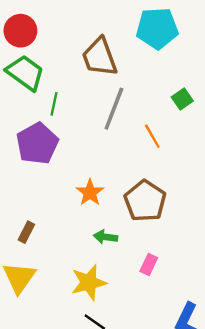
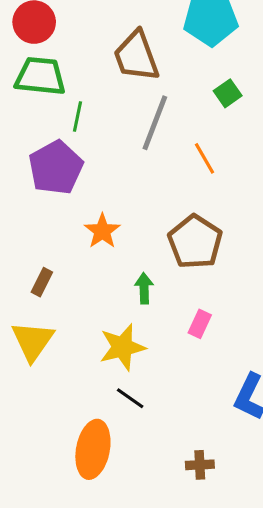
green trapezoid: (25, 73) -> (40, 76), turned -30
green square: (182, 99) -> (228, 93), moved
orange star: (90, 193) -> (102, 231), moved
green arrow: (106, 237) -> (144, 288), turned 80

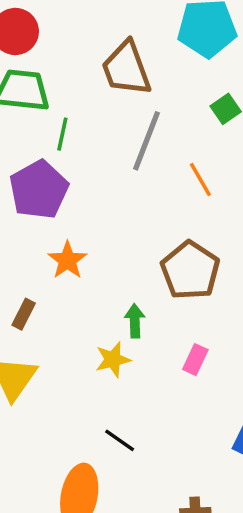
orange star: (102, 231) -> (67, 260), moved
yellow star: (122, 347) -> (113, 360), moved, size x0.7

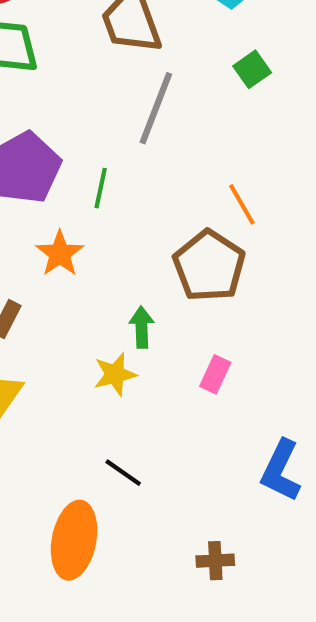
green line: (62, 134) -> (101, 188), moved
orange line: (200, 180) -> (242, 204), moved

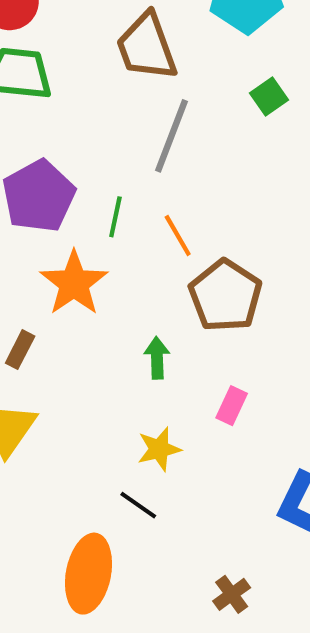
orange line: (242, 204) -> (178, 235), moved
orange star: (60, 254) -> (74, 283), size x1.4
yellow star: (115, 374) -> (159, 449), moved
brown cross: (215, 561) -> (232, 594), turned -33

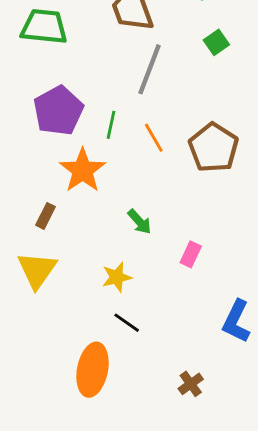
brown pentagon: (225, 296) -> (214, 148), moved
green arrow: (157, 358) -> (139, 222), turned 140
yellow star: (159, 449) -> (117, 277), moved

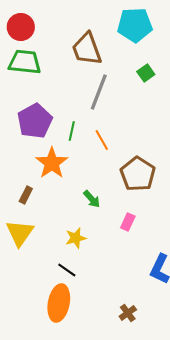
brown pentagon: (214, 148) -> (138, 174), moved
black line: (127, 323) -> (67, 270), moved

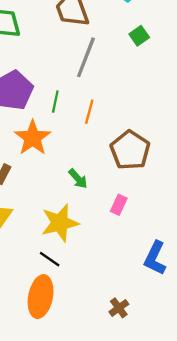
orange line: (102, 140) -> (89, 112), turned 45
yellow star: (76, 238) -> (60, 223), size x1.6

